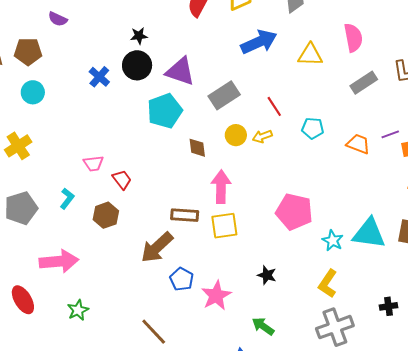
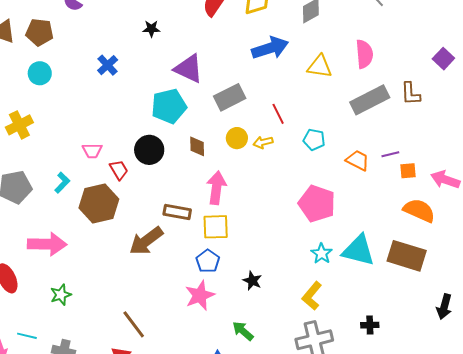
black circle: (137, 65) -> (149, 150), moved
gray rectangle: (364, 83) -> (370, 100), size x1.4
pink pentagon: (294, 212) -> (317, 204), moved
brown hexagon: (106, 215) -> (99, 203), size x1.5
blue pentagon: (182, 279) -> (208, 261), moved

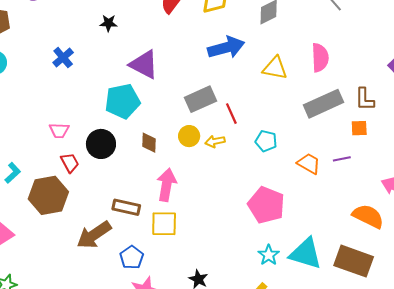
gray rectangle: (230, 97) -> (201, 99), moved
pink trapezoid: (92, 151) -> (59, 130), moved
orange square: (408, 171) -> (359, 128), moved
blue pentagon: (208, 261) -> (132, 257), moved

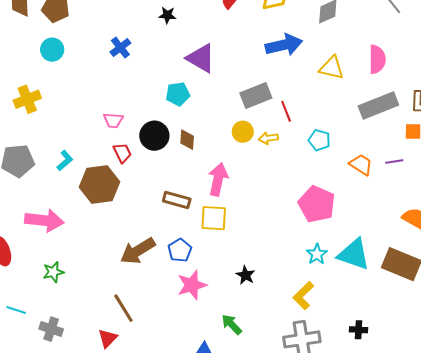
cyan pentagon: (123, 101) -> (178, 94), size x0.7
brown diamond: (149, 143) -> (187, 140), moved
brown arrow: (94, 235) -> (138, 251), moved

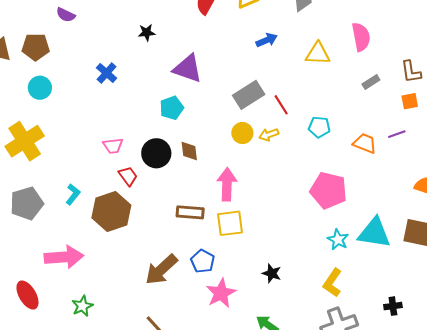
blue arrow: (284, 45) -> (267, 40), size x0.6
yellow cross: (27, 99) -> (25, 141), size x1.4
gray rectangle: (378, 105) -> (371, 82), size x0.5

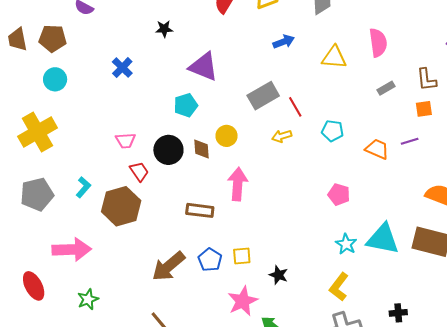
yellow circle: (242, 133) -> (227, 136), moved
pink pentagon: (329, 190) -> (339, 194), size x0.6
yellow square: (230, 223) -> (242, 256), moved, size x0.7
pink star: (221, 293) -> (243, 301), moved

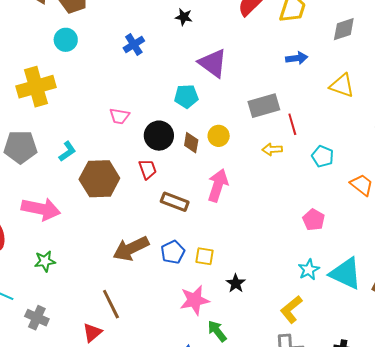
red trapezoid: (139, 171) -> (147, 169), moved

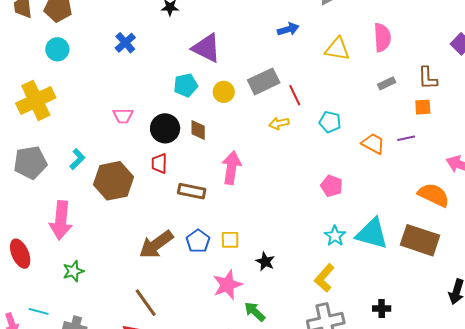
yellow circle: (219, 136) -> (224, 92), moved
red trapezoid: (147, 169) -> (159, 163), turned -150
pink arrow: (41, 209) -> (61, 220), turned 93

